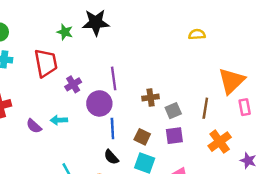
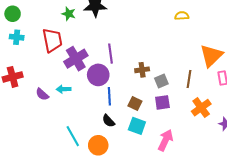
purple cross: (73, 84) -> (76, 59), size x1.6

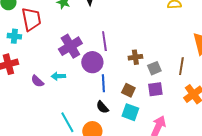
cyan cross: (17, 37) -> (14, 36), moved
red trapezoid: (52, 40) -> (31, 19), moved

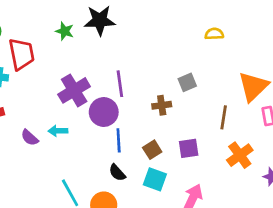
gray square: (154, 68) -> (187, 82), moved
brown square: (128, 90) -> (152, 150), turned 32

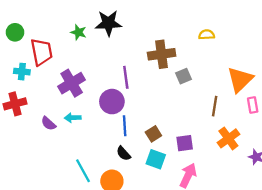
purple cross: (74, 90) -> (72, 83), moved
brown cross: (162, 105) -> (162, 54), moved, size x1.6
purple square: (189, 148) -> (185, 143), moved

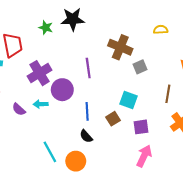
brown cross: (162, 54) -> (120, 47), turned 30
purple circle: (112, 102) -> (62, 90), moved
cyan square: (156, 159) -> (129, 100), moved

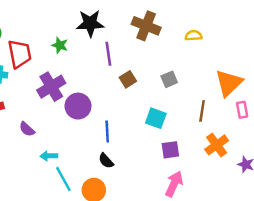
green star: (46, 28) -> (60, 45), moved
brown cross: (120, 47) -> (146, 26), moved
purple line: (88, 68) -> (108, 54), moved
cyan arrow: (41, 104) -> (49, 156), moved
brown square: (113, 119) -> (128, 79), moved

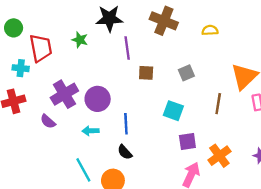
brown square: (128, 79) -> (146, 73), turned 35
purple cross: (51, 87) -> (64, 94), moved
orange cross: (217, 145) -> (219, 156), moved
cyan arrow: (49, 156) -> (90, 131), moved

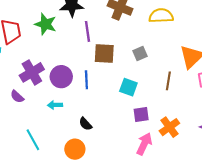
yellow semicircle: (210, 30) -> (161, 16), size x1.6
green star: (80, 40) -> (45, 24), size x1.5
brown square: (146, 73) -> (104, 54), size x1.5
blue line: (126, 124) -> (86, 80), moved
cyan line: (83, 170) -> (33, 140), moved

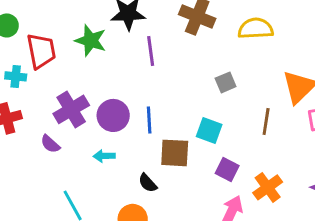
brown square: (104, 54) -> (175, 153), moved
purple square: (141, 114) -> (227, 169), turned 35

